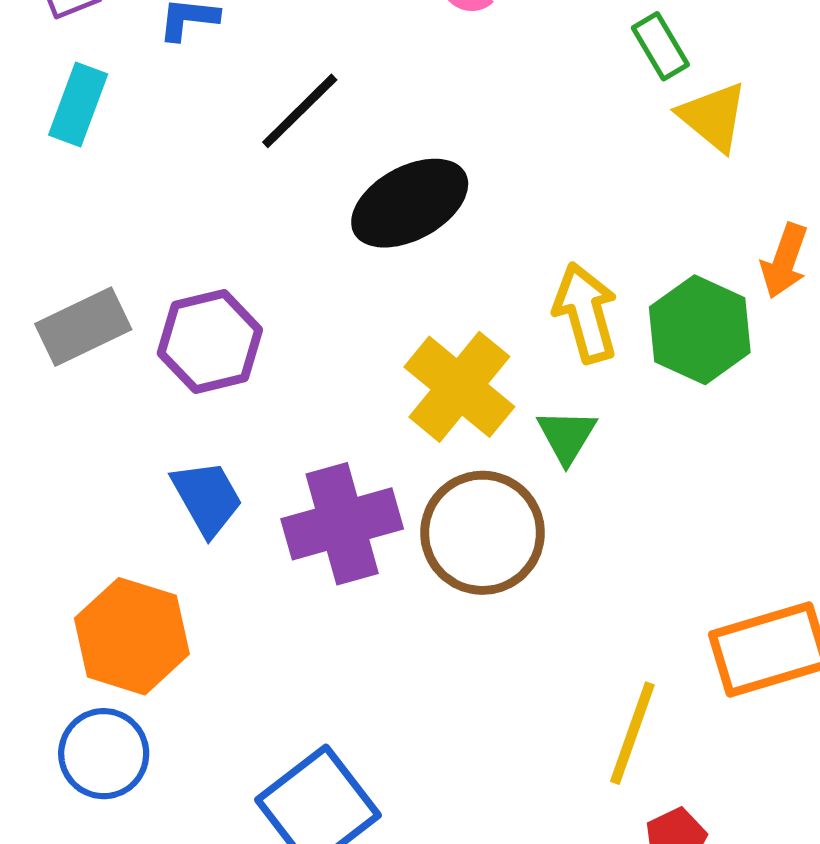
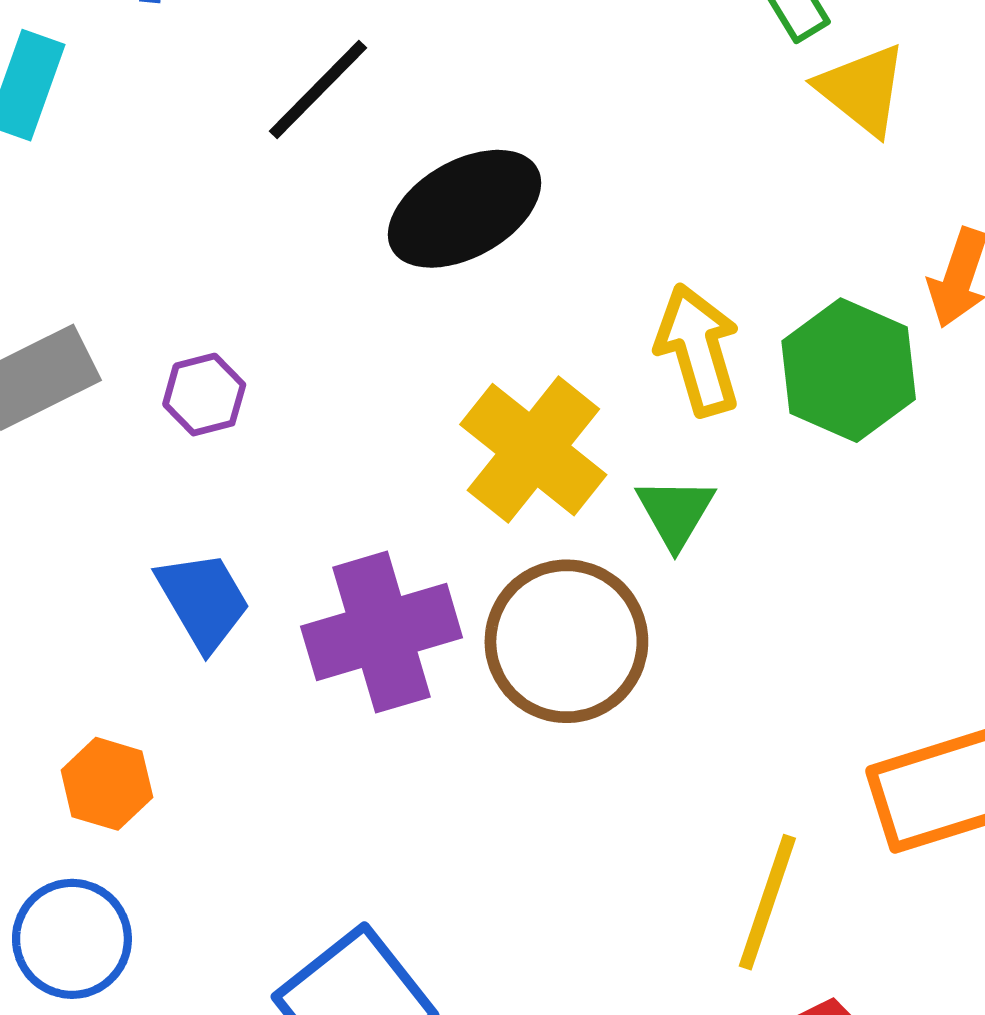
purple hexagon: (210, 341) -> (204, 395), size x0.6
orange hexagon: (132, 636) -> (107, 784), size x0.6

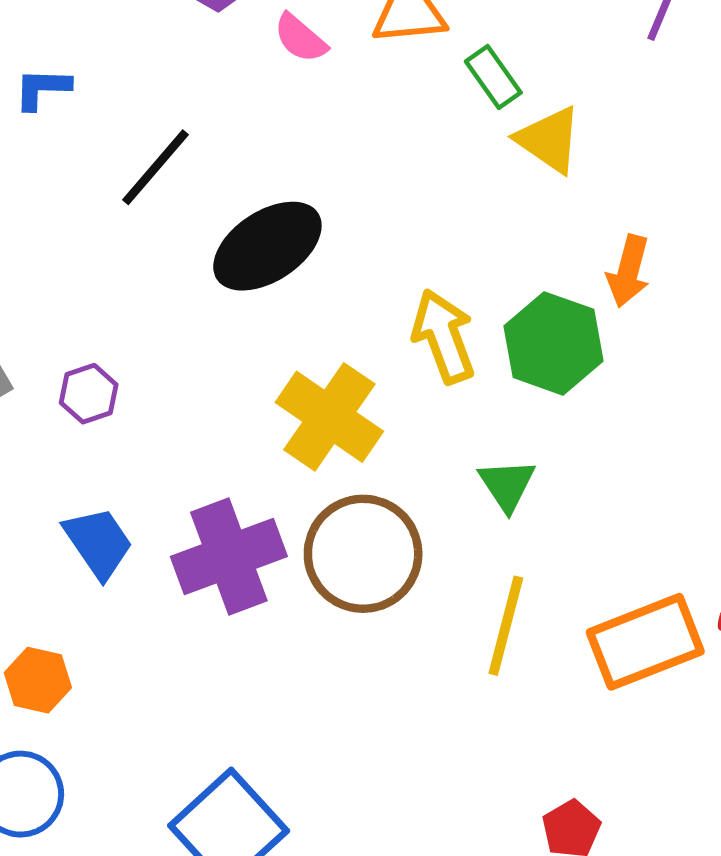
green triangle: (675, 512) -> (507, 485), moved
yellow line: (767, 902) -> (506, 626), moved

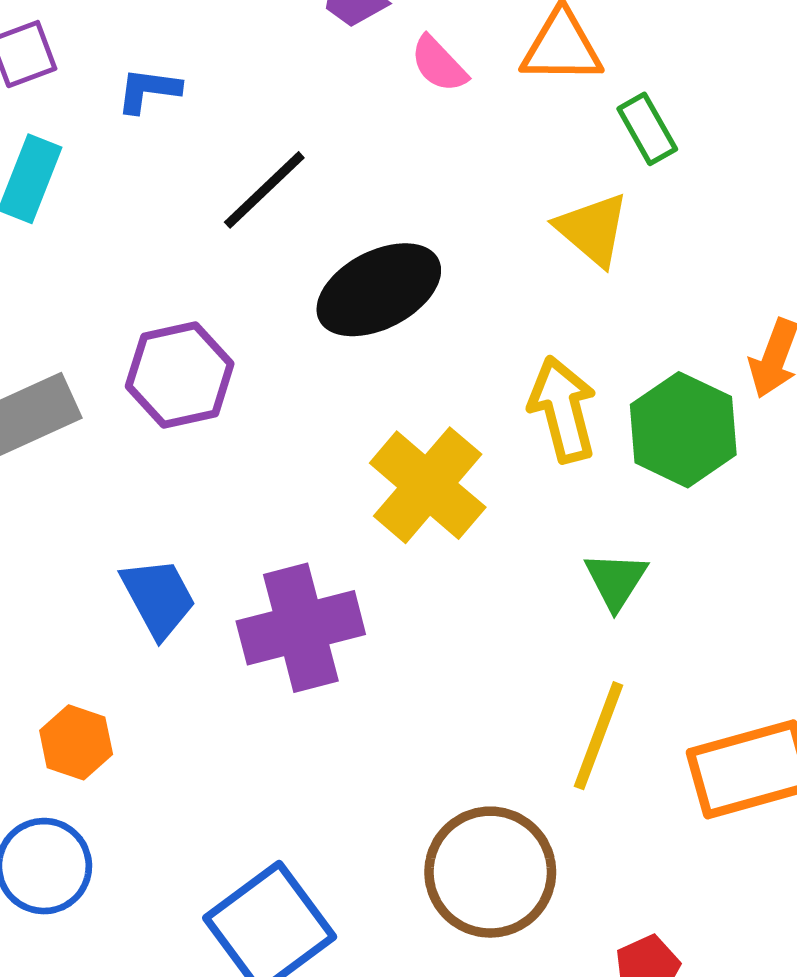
yellow triangle: (549, 140) -> (593, 229), moved
purple hexagon: (89, 394) -> (180, 375), moved, size x1.6
brown circle: (363, 554) -> (490, 872), moved

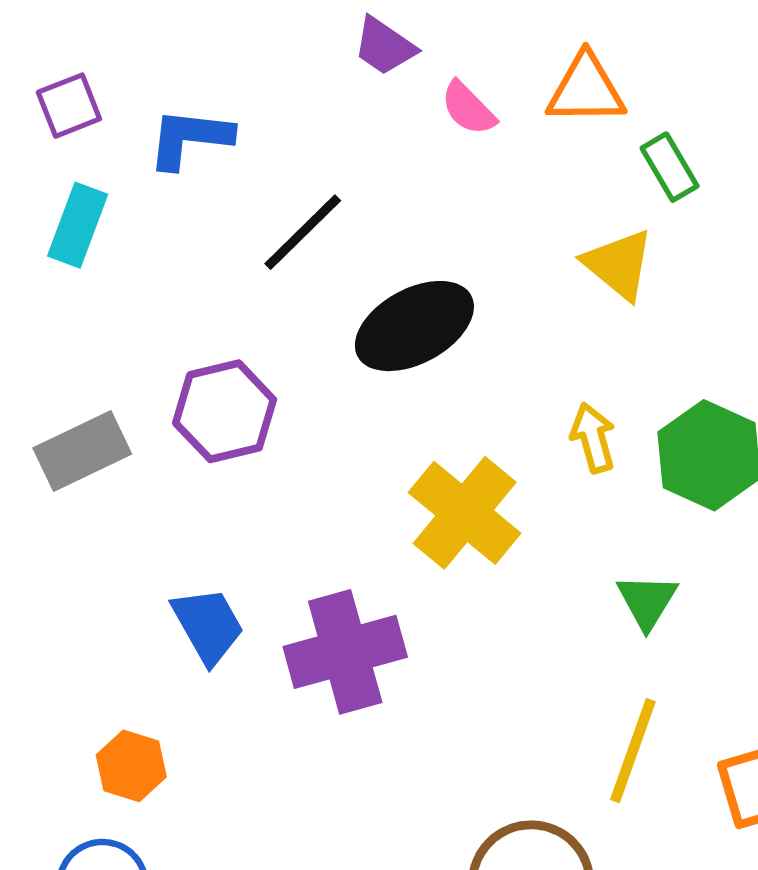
blue L-shape: (148, 90) -> (190, 138), size x1.4
yellow arrow: (563, 409) -> (593, 438), size x0.7

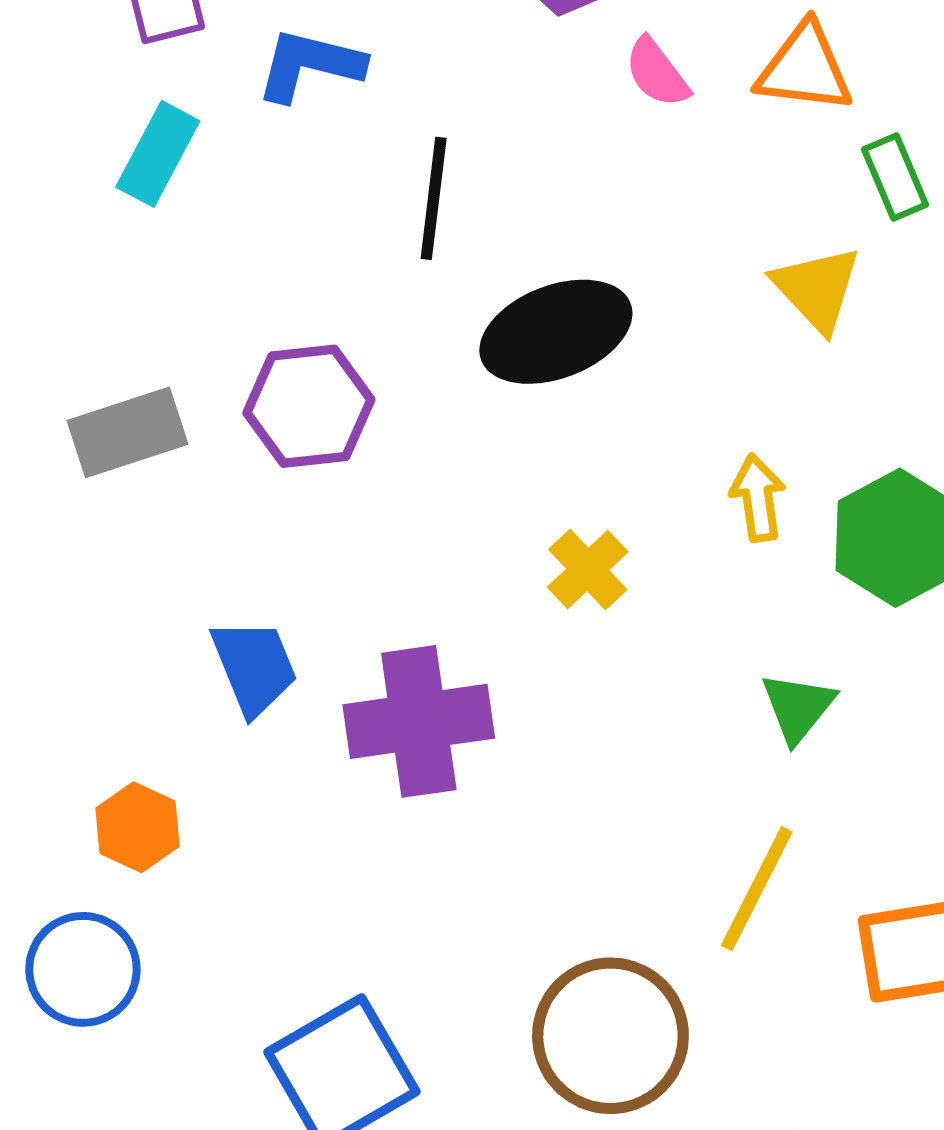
black line: (303, 232) -> (434, 198), turned -46
yellow cross: (465, 513) -> (588, 569), size x0.6

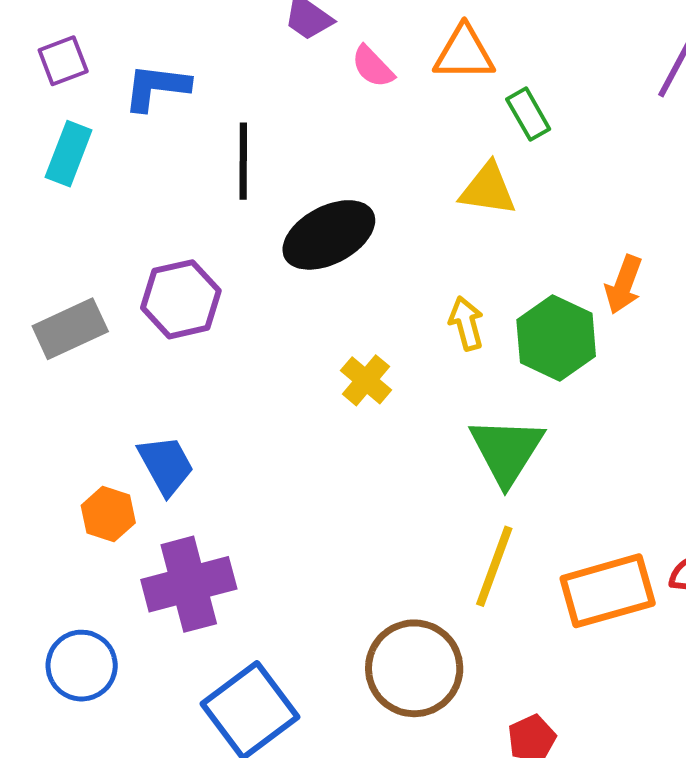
yellow triangle: (817, 289) -> (488, 189), turned -32
green triangle: (798, 707) -> (507, 451), size x1.6
purple cross: (419, 721) -> (189, 584), moved
orange hexagon: (138, 827) -> (108, 514), moved

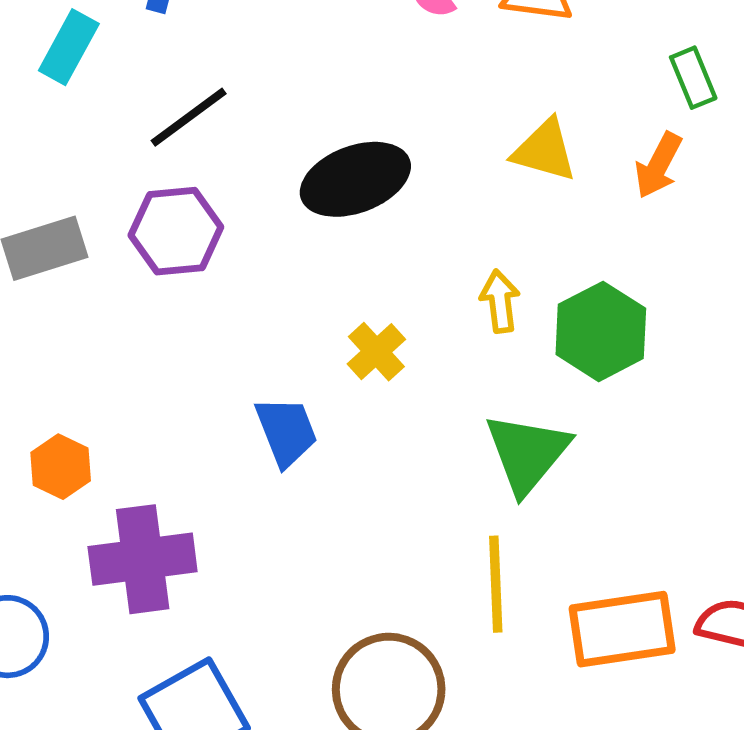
green rectangle: (528, 114) -> (693, 78), moved
black line: (243, 161) -> (189, 117), moved, turned 46
orange arrow: (624, 285) -> (658, 165), moved
blue trapezoid: (166, 465) -> (286, 431), moved
yellow line: (494, 566) -> (496, 584), turned -30

